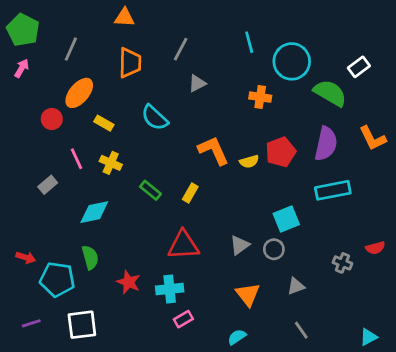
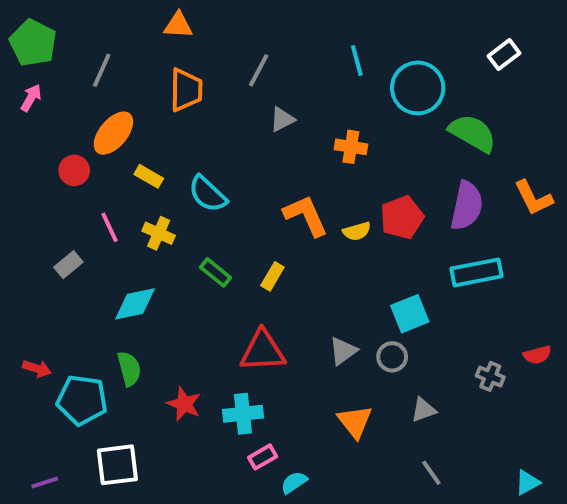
white rectangle: (359, 67) -> (504, 55), moved
orange cross: (260, 97) -> (351, 147), moved
cyan semicircle: (155, 118) -> (208, 194), moved
purple line: (31, 323) -> (45, 482), moved
cyan semicircle: (237, 337) -> (294, 482), moved

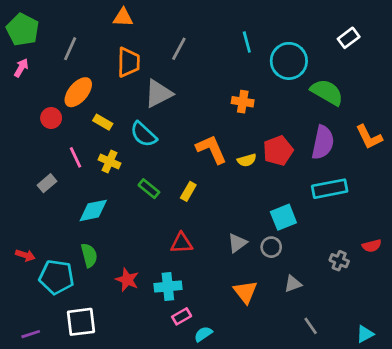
gray triangle: (282, 119) -> (158, 94), moved, size x1.6
red triangle: (263, 351) -> (182, 243), size x0.7
gray line: (431, 473) -> (311, 326), moved

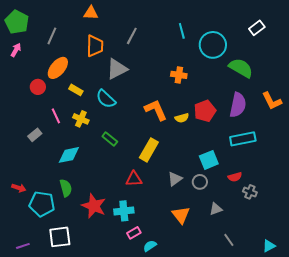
yellow rectangle: (188, 191) -> (149, 150), moved, size x1.6
red semicircle: (372, 246) -> (235, 177), moved
red star: (127, 280) -> (94, 206), size x1.4

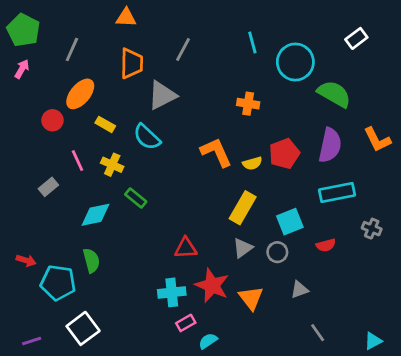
green rectangle: (110, 139) -> (136, 198), moved
yellow rectangle: (149, 150) -> (243, 208), moved
gray cross: (250, 192) -> (372, 229), moved
red star: (94, 206) -> (212, 285), moved
white square: (60, 237) -> (83, 328), turned -30

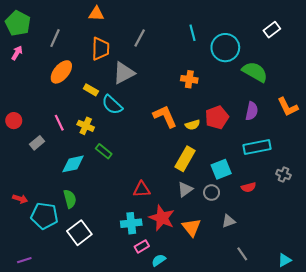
red circle: (52, 120) -> (14, 121), moved
yellow rectangle: (105, 124) -> (91, 90), moved
purple semicircle: (330, 145) -> (252, 111), size x0.7
white square: (83, 328) -> (79, 233), moved

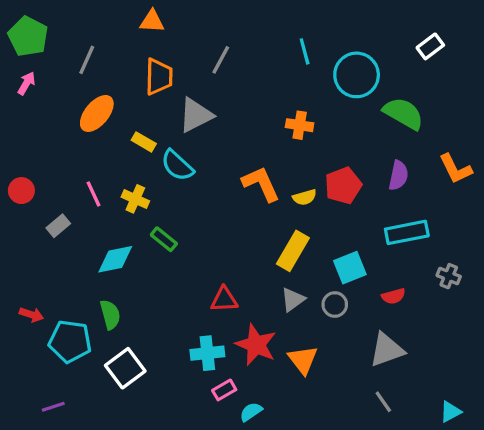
gray triangle: (228, 221) -> (387, 350), moved, size x1.6
purple line: (24, 260) -> (53, 407), moved

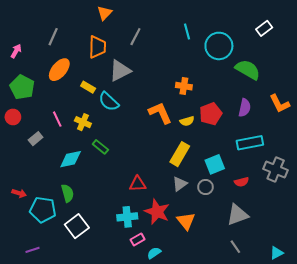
orange triangle: (152, 21) -> (105, 13), moved, turned -49
green pentagon: (28, 36) -> (22, 87), moved
orange cross: (300, 125) -> (184, 86), moved
gray cross: (449, 276) -> (276, 170), size x1.6

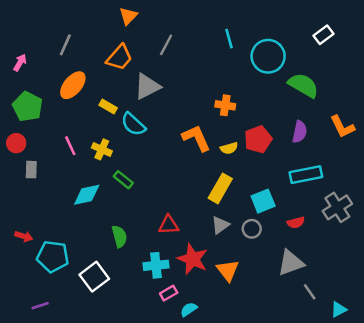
orange trapezoid: (97, 47) -> (119, 57), turned 40
gray rectangle: (36, 139) -> (31, 170), moved, turned -48
gray cross: (276, 170) -> (337, 207), turned 35
green semicircle: (68, 193) -> (119, 236), moved
gray line: (235, 247) -> (310, 292), moved

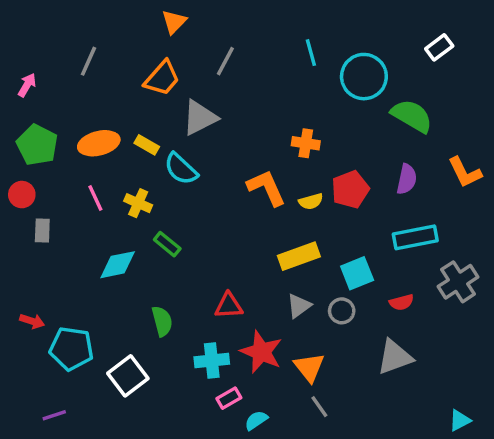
orange ellipse: (73, 85) -> (99, 143), moved, turned 36
yellow rectangle: (220, 188) -> (299, 256), turned 40
gray line: (310, 292) -> (319, 407), moved

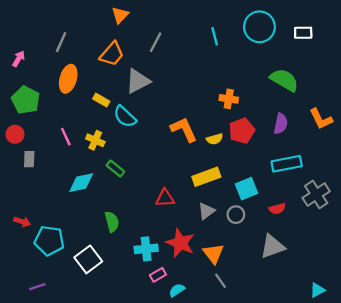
white rectangle: (439, 47) -> (303, 33), turned 36
cyan circle: (364, 77) -> (259, 27), moved
orange ellipse: (99, 143) -> (68, 79), moved, turned -60
orange cross: (306, 143) -> (229, 99), moved
red triangle: (229, 306) -> (165, 198), moved

